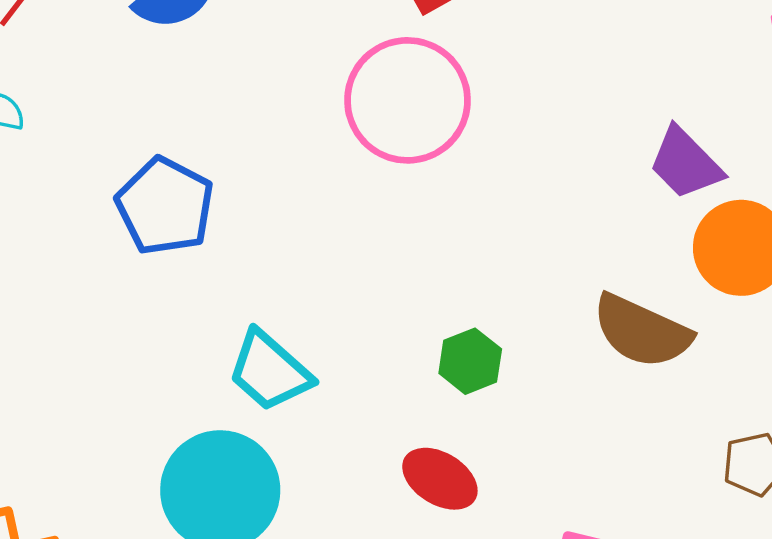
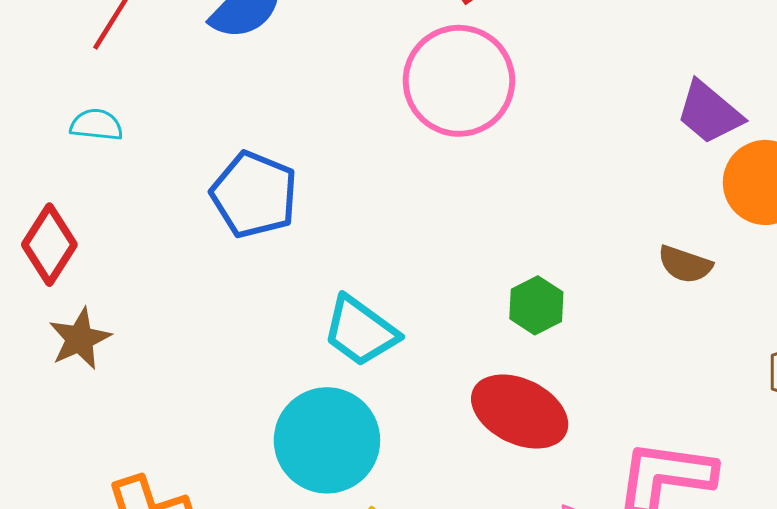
brown semicircle: (642, 331) -> (685, 264), size x0.6
red ellipse: (440, 479) -> (520, 412), size x1.4

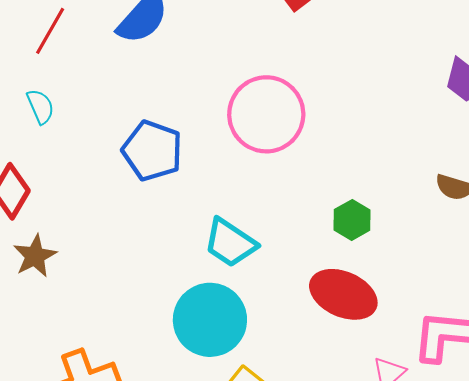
pink circle: (459, 81) -> (266, 114), moved
cyan semicircle: (96, 125) -> (40, 106), turned 63

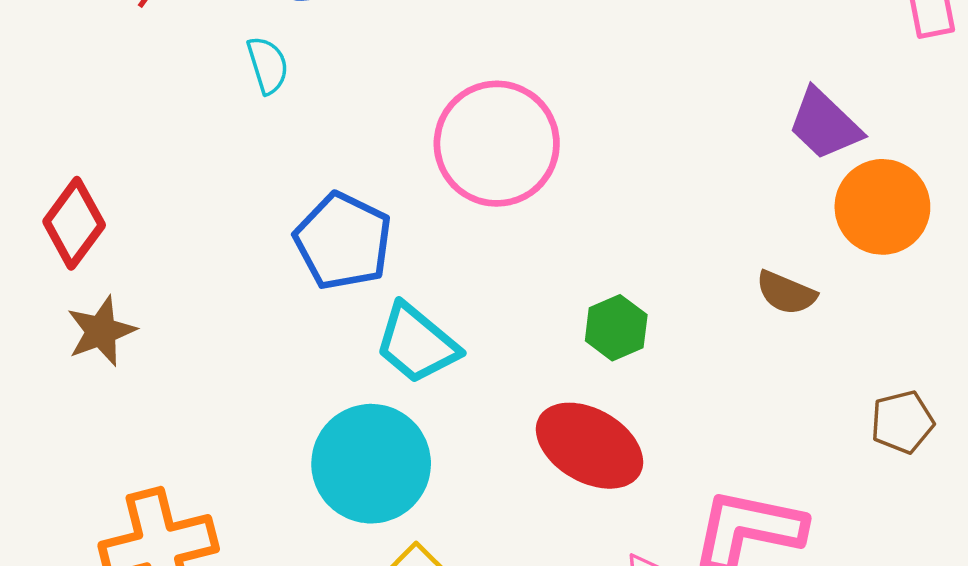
cyan semicircle: (40, 106) -> (268, 65), moved
blue pentagon: (152, 151) -> (343, 241), moved

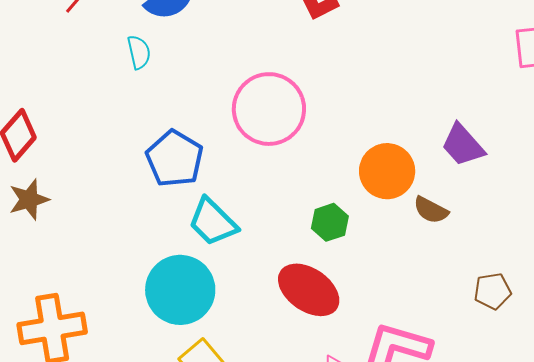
purple trapezoid: (825, 124) -> (463, 145), moved
orange circle: (882, 207) -> (387, 171), moved

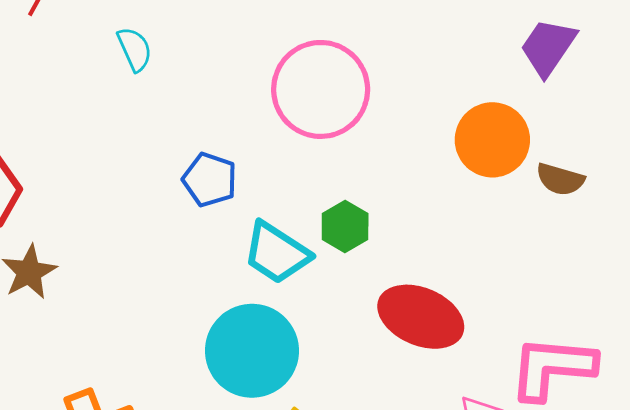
purple trapezoid: (463, 145) -> (548, 47), moved, turned 87
blue pentagon: (175, 159) -> (210, 180), size x0.7
green hexagon: (330, 222) -> (345, 227), moved

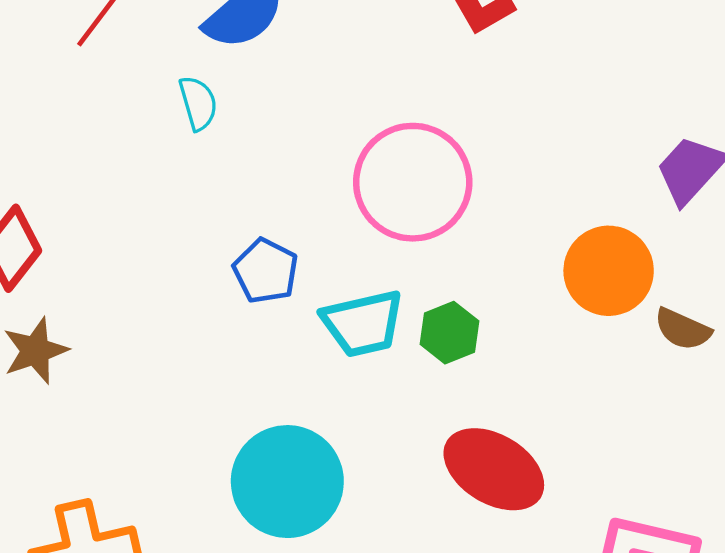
green hexagon: (345, 227) -> (449, 333), moved
cyan trapezoid: (277, 253) -> (363, 323), moved, turned -54

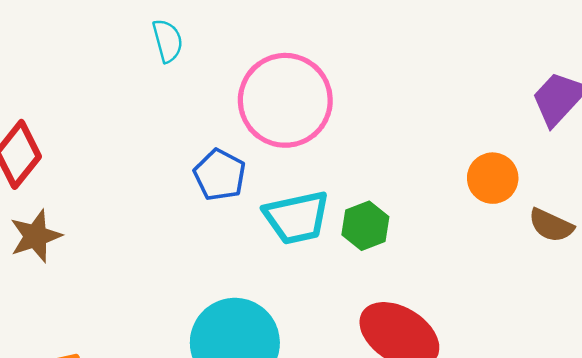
pink circle: (413, 182) -> (285, 100), moved
orange circle: (609, 271) -> (493, 178), size x0.7

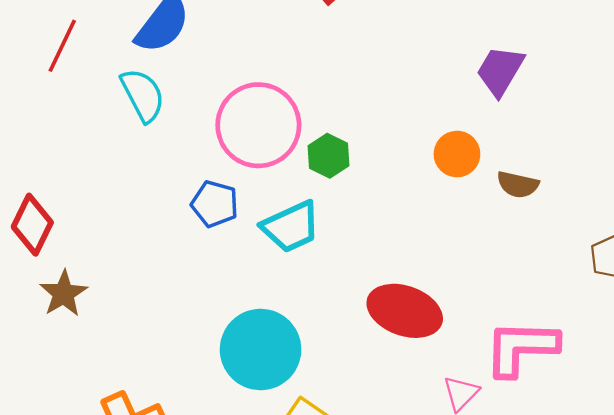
cyan semicircle: (168, 41) -> (143, 95), size x1.4
green hexagon: (365, 226) -> (329, 156), moved

